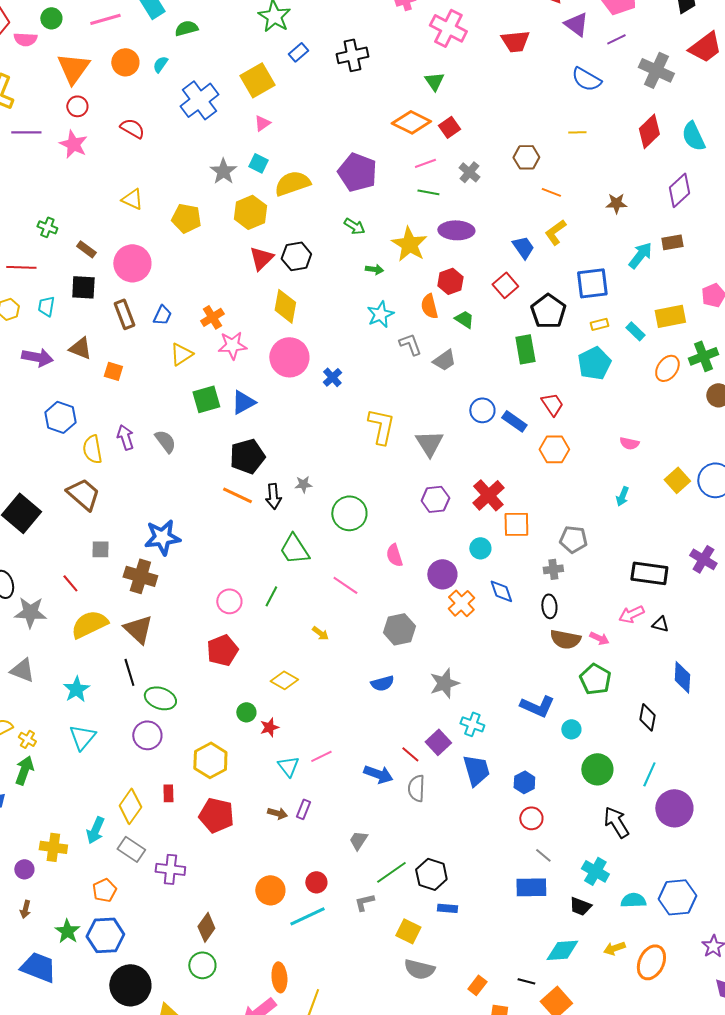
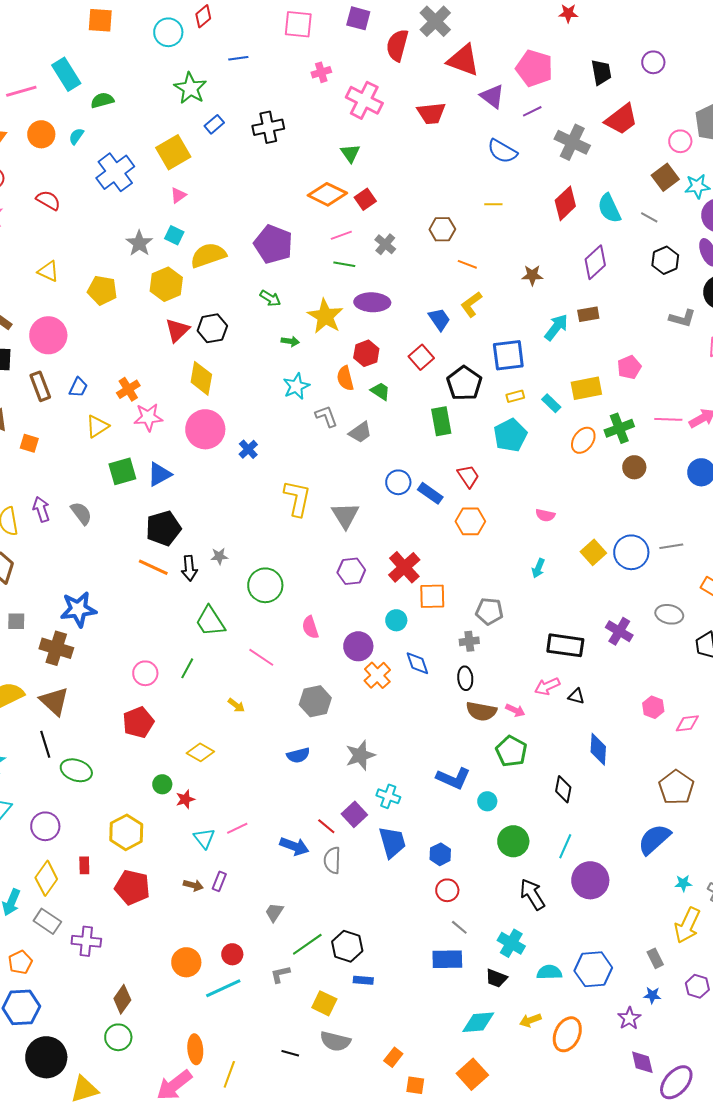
purple circle: (147, 735) -> (45, 826), moved
black line: (526, 981) -> (290, 1053), moved

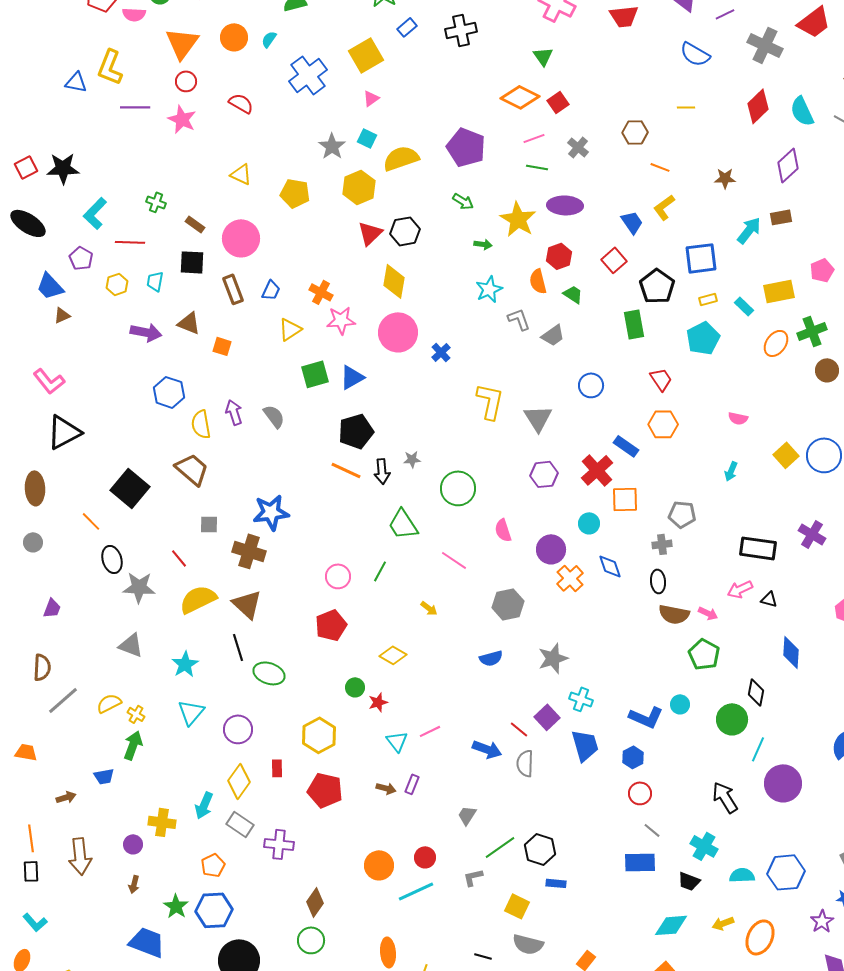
orange cross: (128, 389) -> (321, 292), turned -30
blue rectangle: (430, 493) -> (626, 446), moved
blue L-shape: (453, 778) -> (646, 717), moved
green circle: (513, 841) -> (732, 719), moved

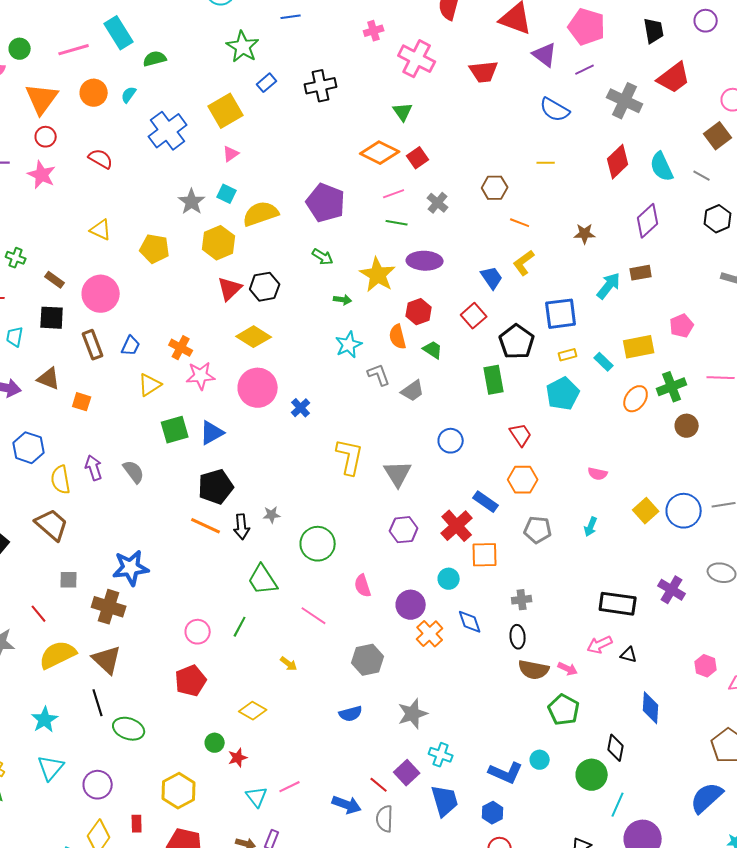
yellow diamond: (394, 281) -> (254, 337), turned -68
gray pentagon: (682, 514) -> (538, 530), moved

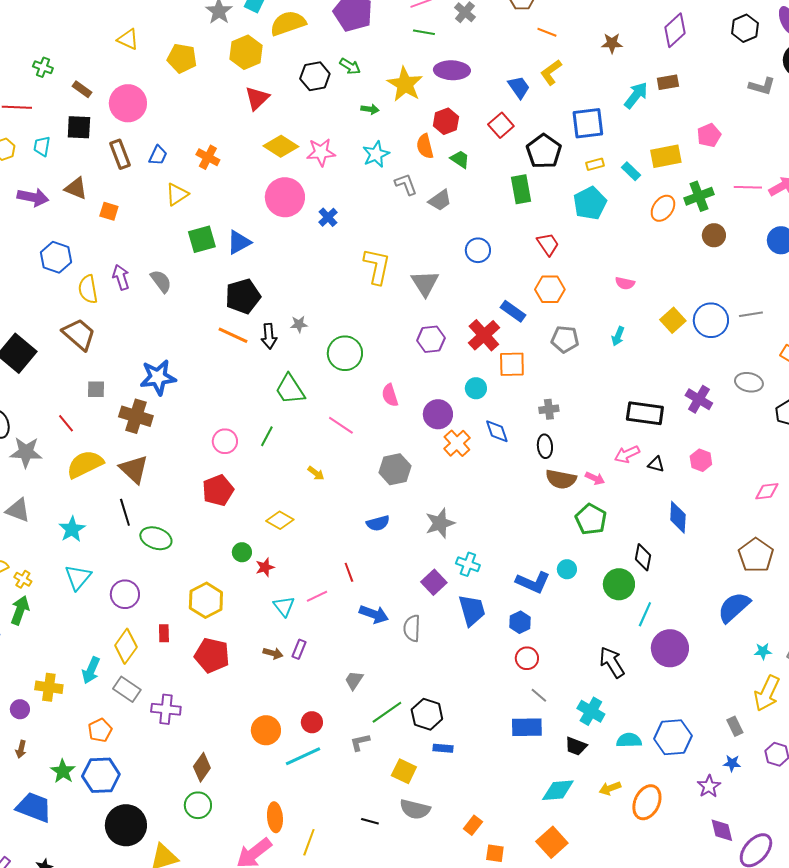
black hexagon: (265, 287) -> (315, 76), moved
pink star: (201, 376) -> (321, 152), moved
pink hexagon: (706, 666) -> (701, 460), moved
red line: (379, 785) -> (349, 572), moved, turned 30

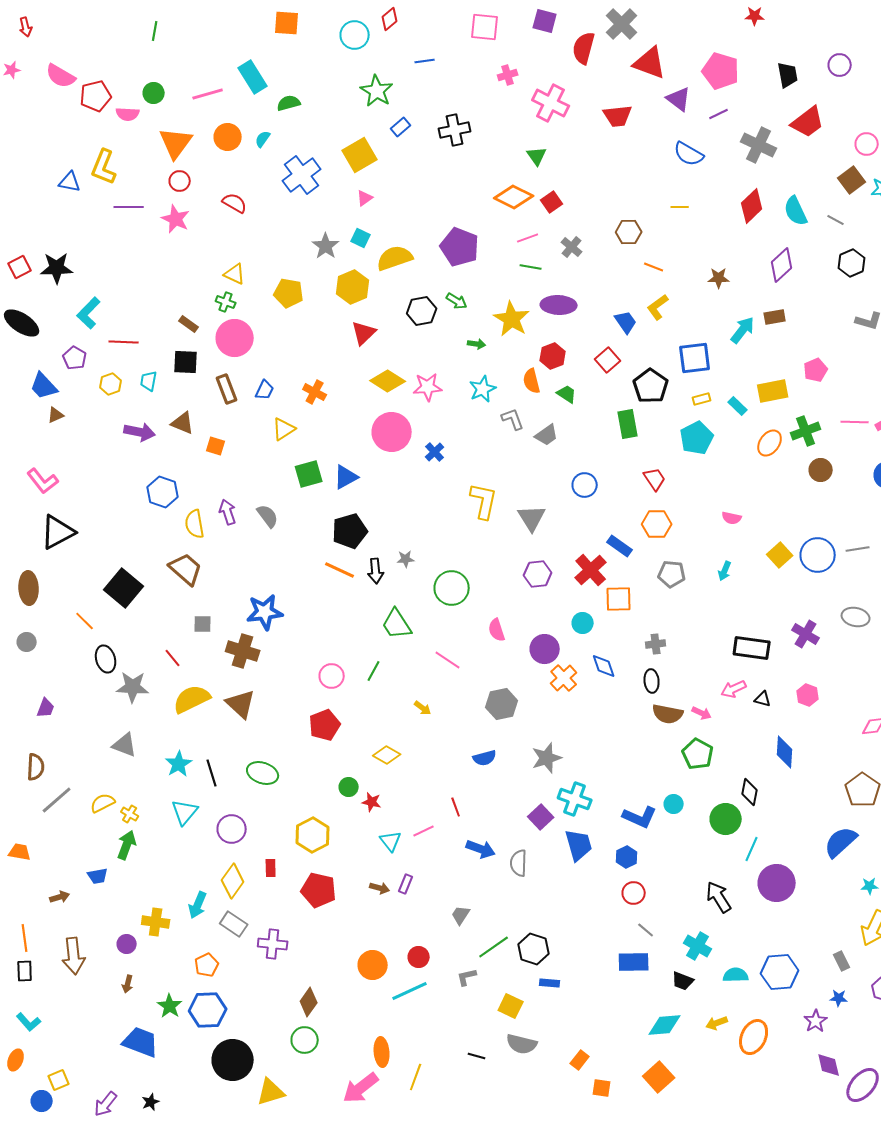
green cross: (43, 67) -> (226, 302), moved
black line: (125, 512) -> (212, 773), moved
cyan cross: (468, 564) -> (575, 799), size x1.4
red star: (265, 567) -> (372, 802), turned 30

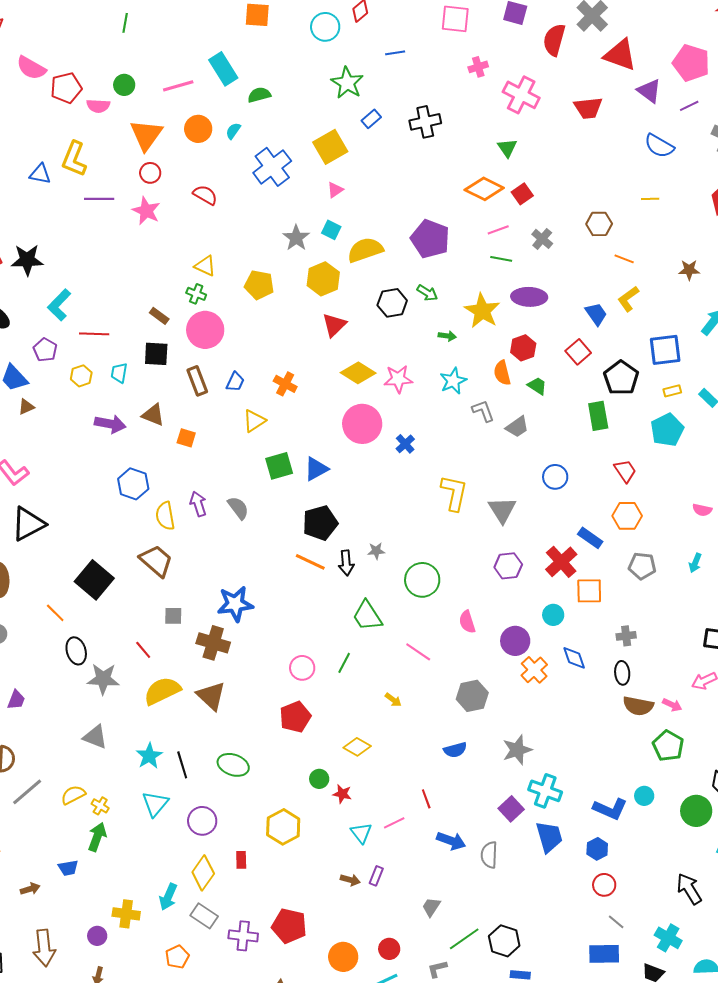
red pentagon: (319, 890) -> (289, 926), moved

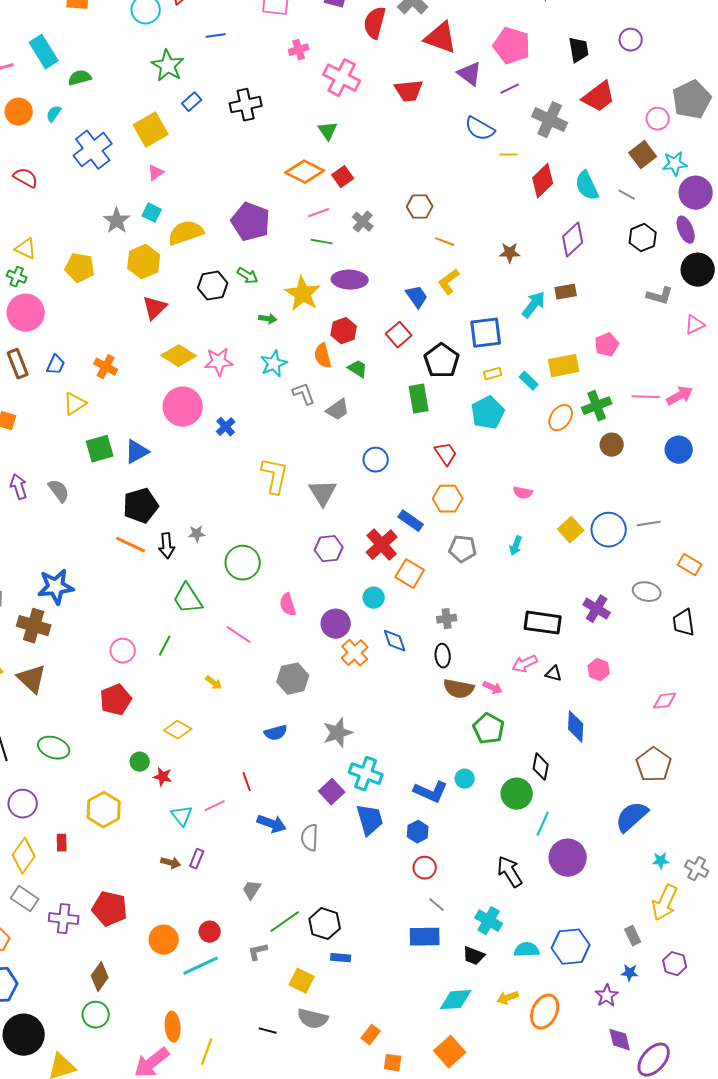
yellow line: (650, 199) -> (509, 155), moved
orange square: (589, 591) -> (410, 574), turned 32

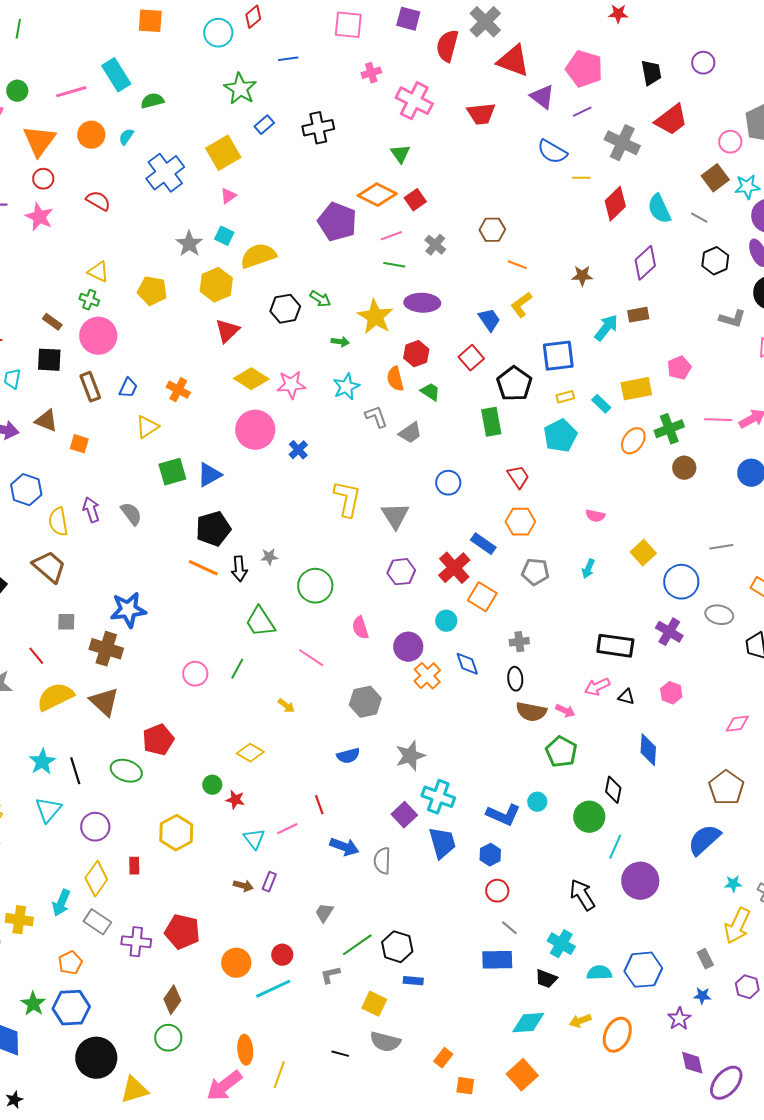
purple pentagon: (251, 222) -> (337, 222), moved
blue circle: (609, 530) -> (681, 582), moved
red pentagon: (116, 700) -> (158, 740), moved

